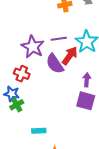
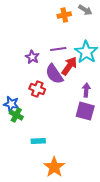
purple star: (33, 47) -> (32, 57), size x0.6
red cross: (22, 74) -> (37, 89), moved
green cross: (17, 105) -> (16, 115), turned -32

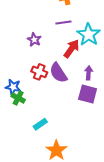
purple line: (58, 49) -> (63, 23), moved
purple semicircle: (54, 74) -> (58, 73), moved
cyan rectangle: (38, 141) -> (40, 124), turned -32

